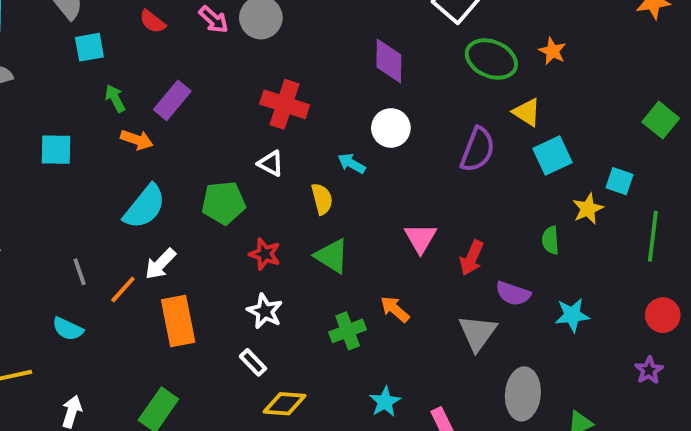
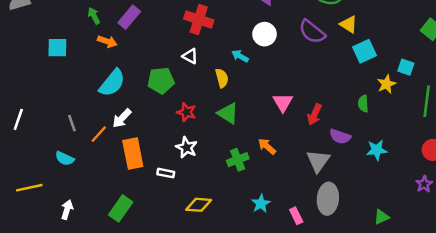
purple semicircle: (478, 150) -> (312, 32), moved, turned 108
white rectangle: (253, 362) -> (166, 173), moved, turned -35
gray ellipse: (523, 394) -> (328, 199), moved

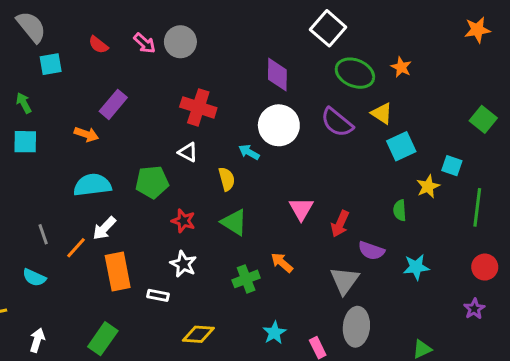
green arrow: (94, 16) -> (24, 103), moved
white circle: (265, 34) -> (279, 125), size x1.4
cyan semicircle: (112, 83) -> (92, 185), turned -136

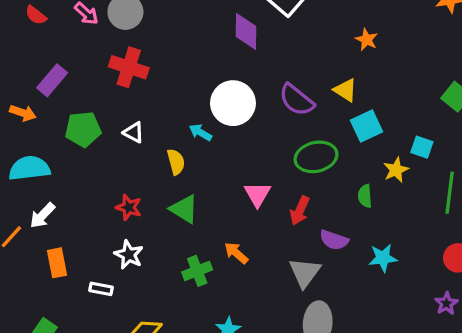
green ellipse: (355, 73) -> (316, 157), moved, turned -36
purple diamond: (277, 75) -> (246, 31), moved
red cross: (198, 107) -> (129, 67), moved
green pentagon: (152, 182) -> (83, 129), moved
orange rectangle: (118, 272) -> (57, 263), size x0.7

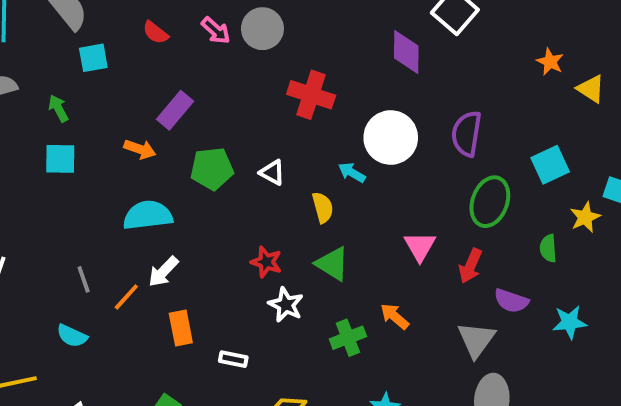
red cross: (129, 67) -> (311, 95), moved
yellow triangle: (345, 90) -> (591, 89), moved
purple semicircle: (297, 100) -> (467, 134), turned 60
green ellipse: (316, 157) -> (490, 202), turned -57
white star: (129, 255) -> (286, 305), moved

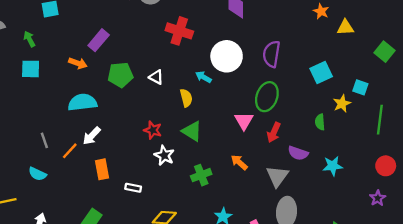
yellow triangle: (591, 89) -> (345, 27), turned -36
green ellipse: (490, 202) -> (267, 97), moved
orange arrow: (395, 316) -> (239, 162), moved

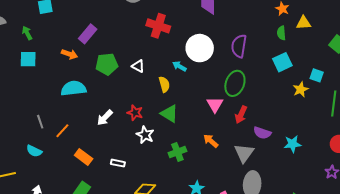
green semicircle: (320, 122) -> (281, 33), moved
white arrow: (92, 136) -> (105, 118), moved
orange rectangle: (102, 169) -> (84, 157), moved, turned -42

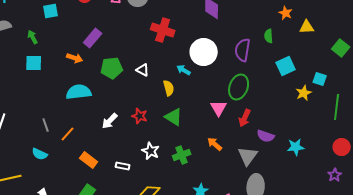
green semicircle: (281, 33) -> (269, 36), moved
white star: (145, 135) -> (151, 151), moved

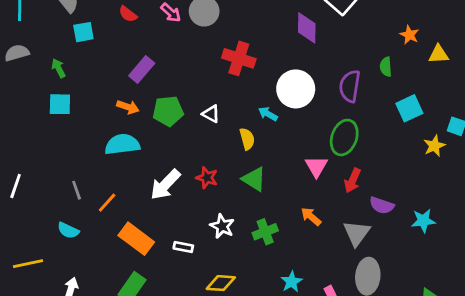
orange arrow: (75, 58) -> (128, 107), moved
white arrow: (110, 121) -> (165, 185), size x1.4
orange rectangle: (89, 160) -> (136, 239), size x1.4

